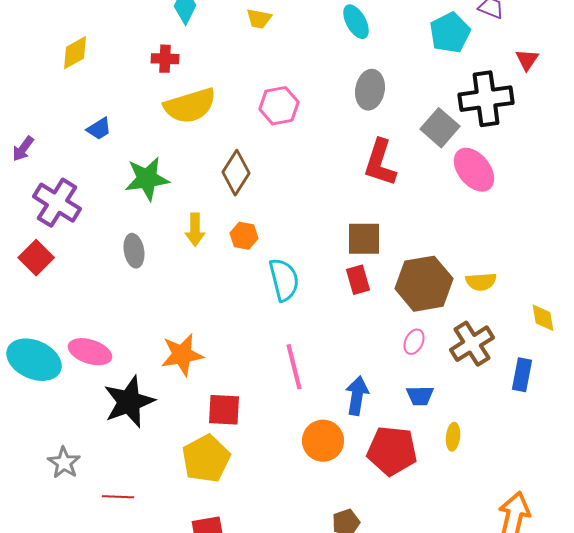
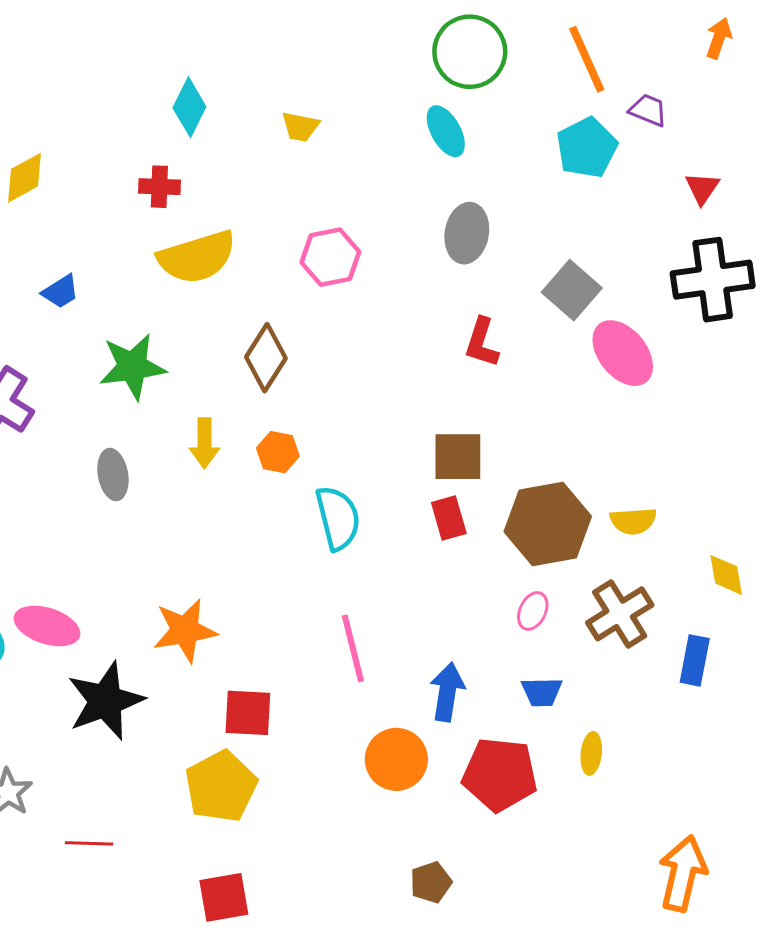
black cross: (486, 99) -> (713, 280), moved
red L-shape: (380, 163) -> (482, 343), size x0.7

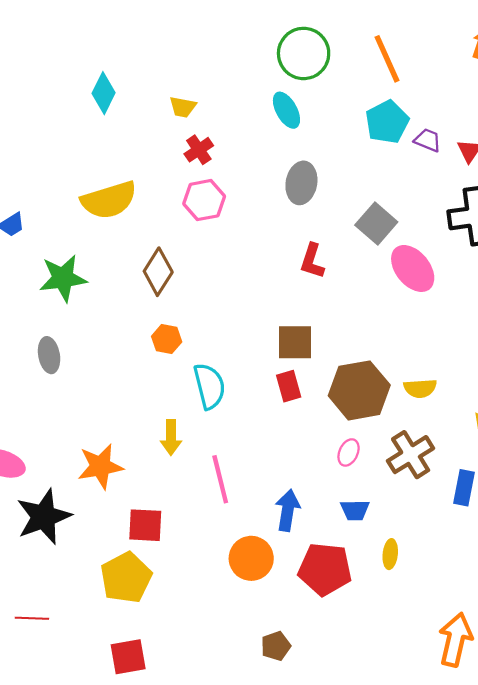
purple trapezoid: (648, 110) -> (428, 140), moved
red cross: (159, 187) -> (199, 150), moved, turned -36
yellow arrow: (204, 443) -> (171, 437), moved

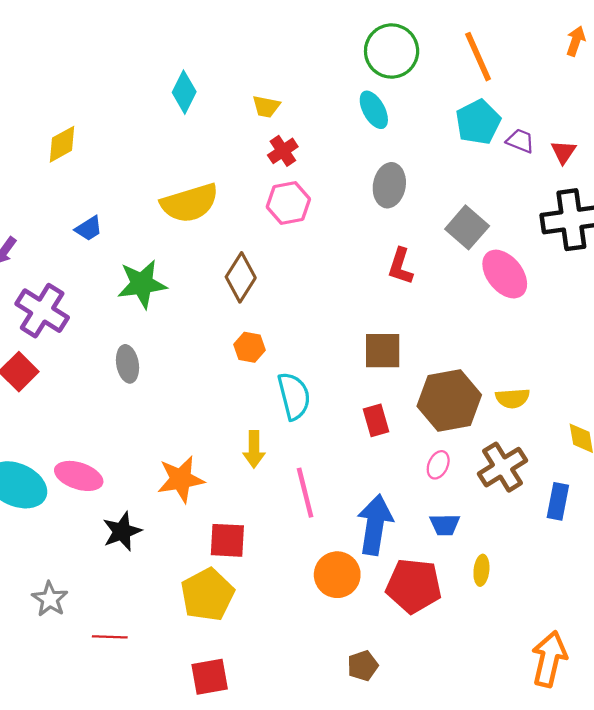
red rectangle: (289, 386) -> (376, 420), moved
blue arrow: (288, 510) -> (375, 525), size x1.4
black star: (44, 517) -> (122, 531), size x0.7

